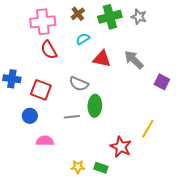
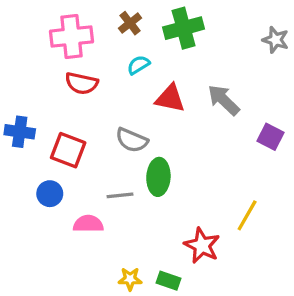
gray star: (139, 17) -> (276, 40), moved
red semicircle: (49, 50) -> (82, 83), turned -48
pink semicircle: (45, 141) -> (88, 224), moved

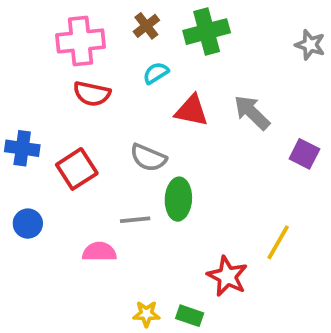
red square: (68, 150) -> (77, 169), turned 36
blue circle: (50, 194) -> (28, 224), moved

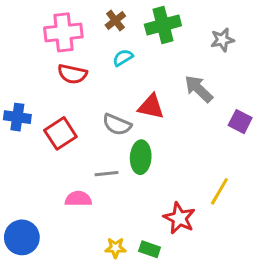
gray star: (310, 45) -> (222, 40), moved, turned -30
red triangle: (192, 111) -> (151, 107), moved
blue circle: (28, 224) -> (22, 237), moved, size x1.5

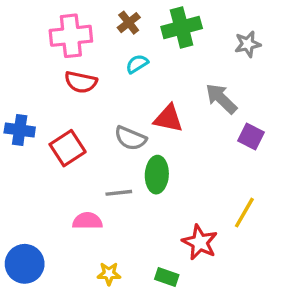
purple square: (240, 122) -> (251, 137), moved
yellow star: (115, 248) -> (109, 274), moved

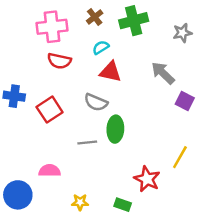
red triangle: (168, 118) -> (110, 72), moved
pink semicircle: (87, 221) -> (50, 171), moved

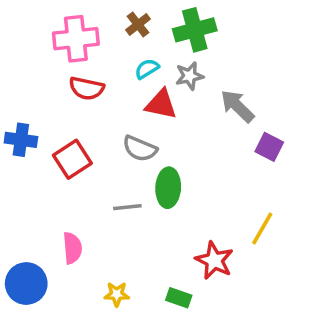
gray star: (182, 33) -> (189, 76), moved
pink semicircle: (50, 171) -> (72, 248), turned 85

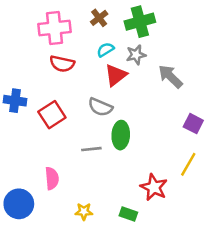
red triangle: (161, 104) -> (116, 75), turned -50
purple square: (269, 147) -> (193, 124), moved

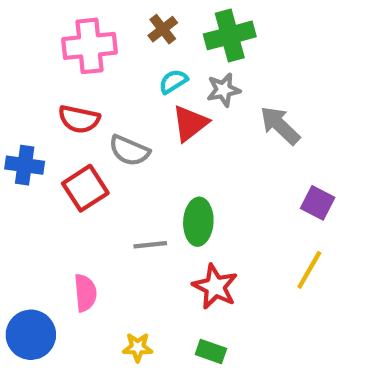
red semicircle: (62, 64) -> (79, 119), moved
gray semicircle: (100, 107) -> (129, 151), moved
red star: (154, 187) -> (215, 287), moved

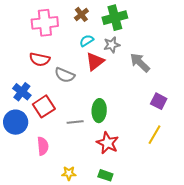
blue cross: (25, 165) -> (22, 92), moved, turned 30
red square: (85, 188) -> (44, 106), moved
blue circle: (31, 335) -> (16, 122), moved

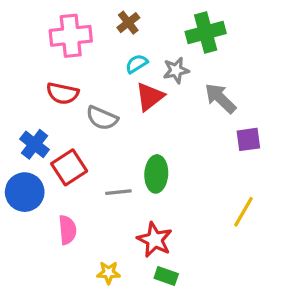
green cross: (115, 18) -> (206, 32), moved
purple square: (159, 101) -> (248, 139), moved, turned -35
red star: (108, 143) -> (155, 240), moved

